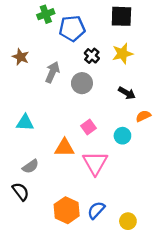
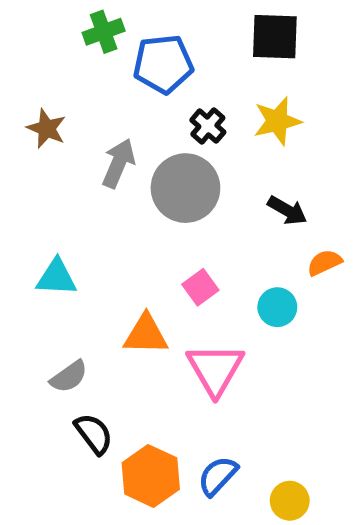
gray circle: (82, 83) -> (185, 188), size x1.4
black semicircle: (21, 192) -> (94, 434), moved

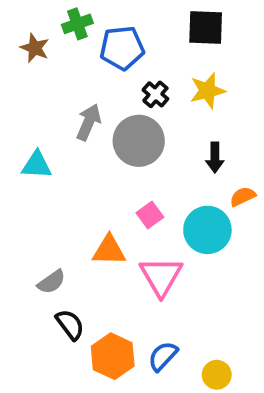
brown star: (47, 128) -> (35, 48), moved
black arrow: (287, 210) -> (215, 158), turned 60
cyan triangle: (56, 277) -> (37, 165), moved
cyan circle: (277, 307) -> (207, 230), size x1.6

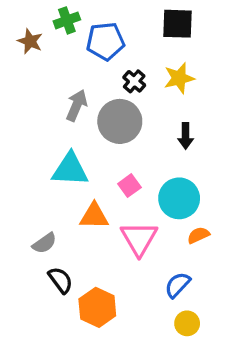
cyan triangle: (37, 165) -> (70, 170), moved, size x1.4
orange semicircle: (243, 196) -> (198, 235), moved
blue semicircle: (163, 356) -> (178, 285), moved

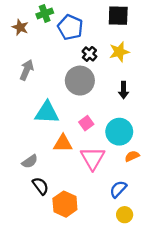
blue pentagon: (105, 41) -> (70, 27), turned 30
gray arrow: (77, 105) -> (27, 70), moved

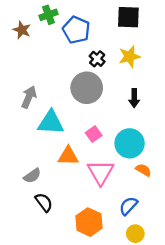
gray arrow: (27, 70) -> (29, 97), moved
orange semicircle: (132, 156) -> (143, 170), turned 56
orange hexagon: (65, 204) -> (89, 222), moved

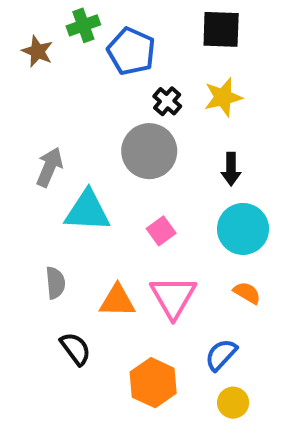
cyan circle: (130, 143) -> (243, 229), moved
orange triangle: (68, 156) -> (117, 301), moved
gray semicircle: (32, 176) -> (55, 283), moved, turned -60

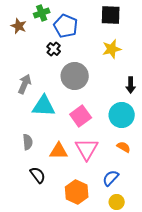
black cross: (167, 101) -> (54, 49), moved
black arrow: (231, 169) -> (131, 85), moved
pink square: (161, 231) -> (81, 116), size x1.5

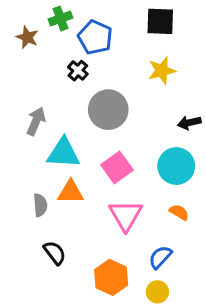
black arrow: (131, 85) -> (189, 123), turned 77
orange triangle: (59, 151) -> (71, 192), moved
yellow circle: (117, 202) -> (157, 292), moved

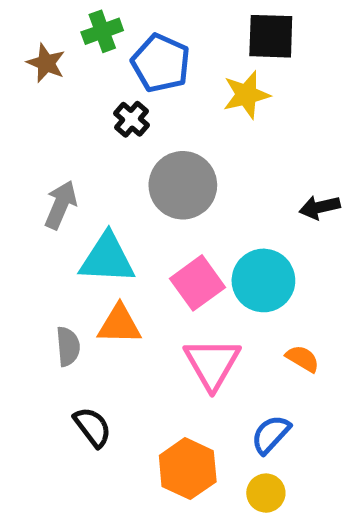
yellow star: (162, 71) -> (246, 95), moved
cyan circle: (176, 166) -> (263, 280), moved

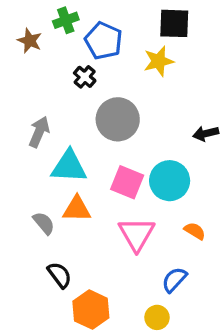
pink square: (198, 283) -> (127, 182), turned -32
gray semicircle: (68, 346) -> (44, 223), turned -35
orange hexagon: (188, 469) -> (91, 310), moved
yellow circle: (266, 493) -> (157, 317), moved

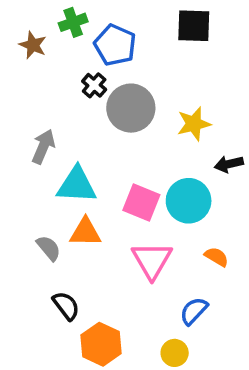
yellow star: (159, 61) -> (194, 124), moved
gray circle: (118, 119) -> (131, 108), moved
black arrow: (206, 133) -> (229, 164), moved

